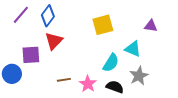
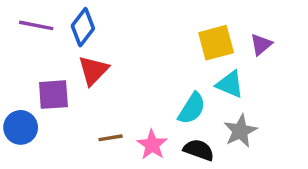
purple line: (21, 15) -> (36, 25), turned 60
yellow square: (103, 25) -> (216, 43), moved
purple triangle: (151, 26) -> (261, 44), turned -48

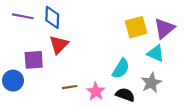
blue diamond: (83, 27) -> (52, 17), turned -35
purple triangle: (261, 44) -> (164, 28), size x1.5
cyan triangle: (230, 84) -> (156, 53), moved

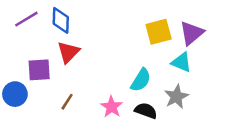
purple line: (23, 16) -> (26, 19), turned -42
brown line: (70, 87) -> (67, 102), moved, turned -48

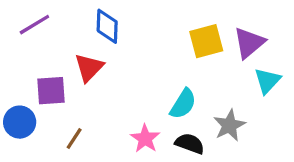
blue diamond: (61, 20) -> (107, 26), moved
cyan triangle: (181, 62) -> (267, 81), moved, turned 50
brown line: (67, 102) -> (74, 139), moved

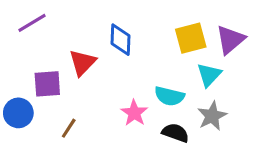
blue diamond: (107, 26) -> (121, 40), moved
cyan triangle: (267, 81) -> (209, 75), moved
cyan semicircle: (183, 104) -> (169, 96), turned 72
pink star: (145, 139) -> (134, 113), moved

